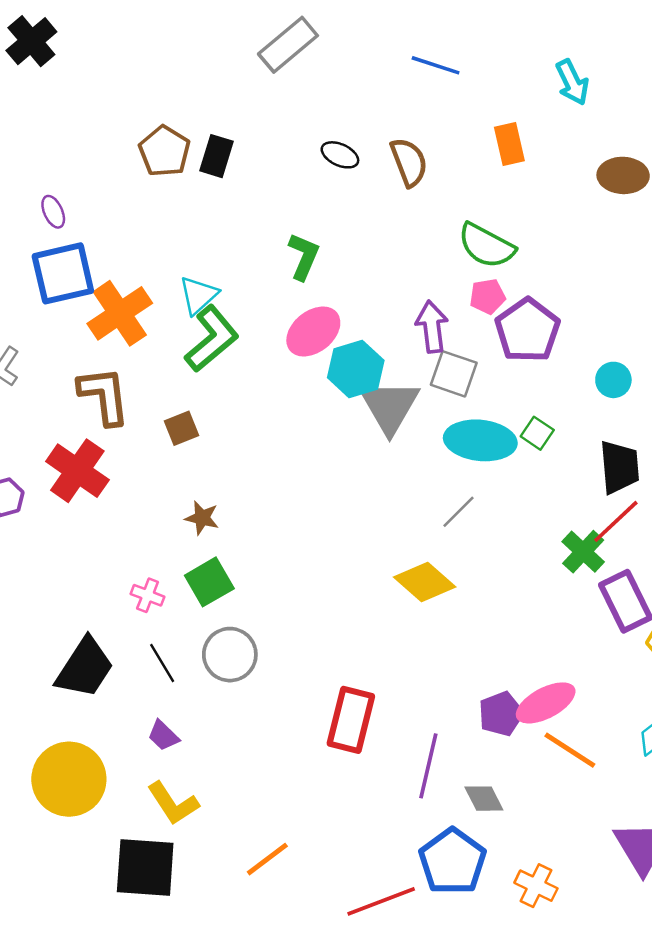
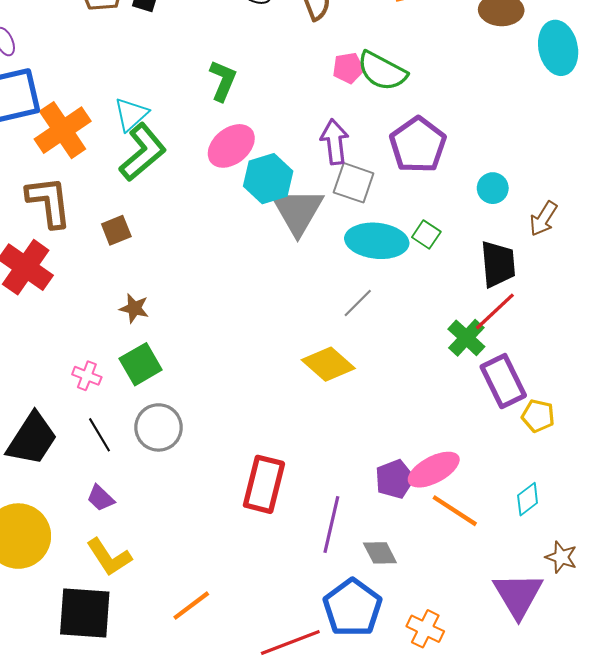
pink pentagon: (488, 296) -> (348, 68), moved

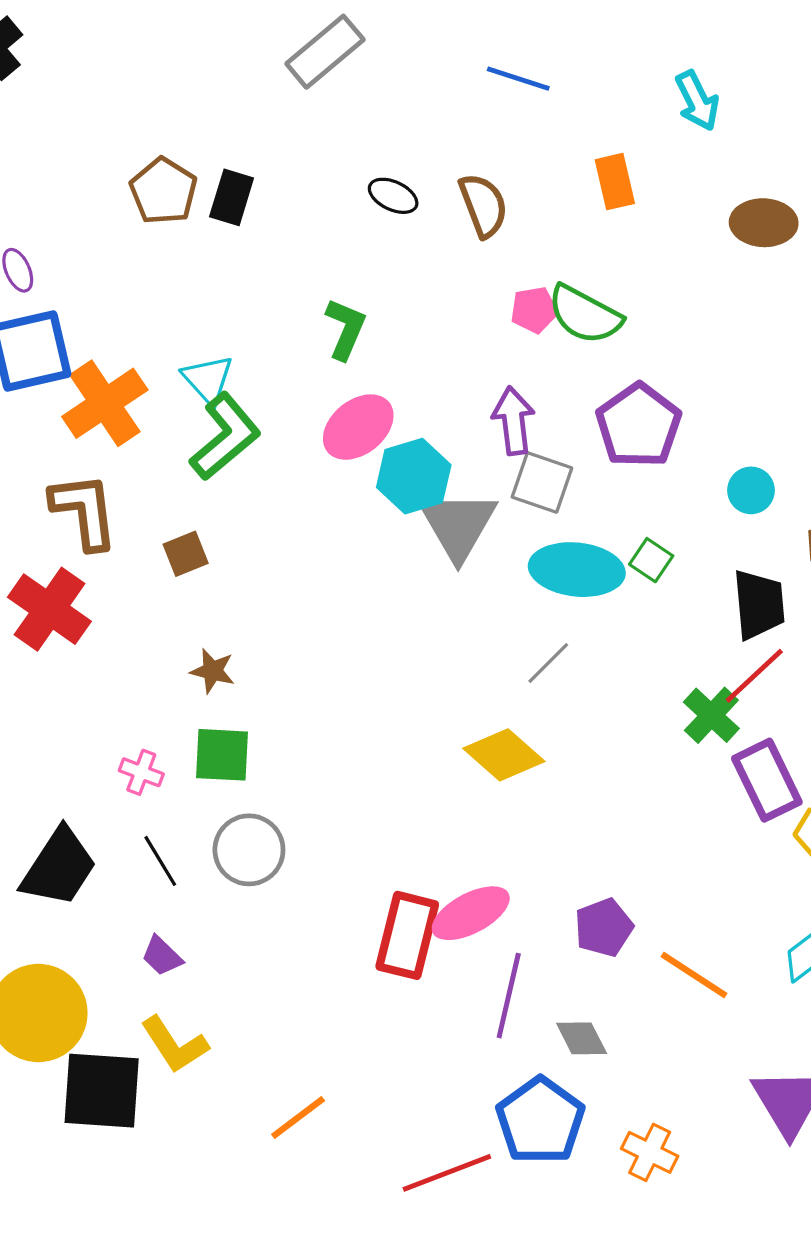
cyan triangle: (131, 114) -> (208, 380), turned -30
green square: (141, 364) -> (222, 755), turned 33
pink ellipse: (434, 470) -> (471, 913), moved
black square: (85, 613) -> (102, 1091), moved

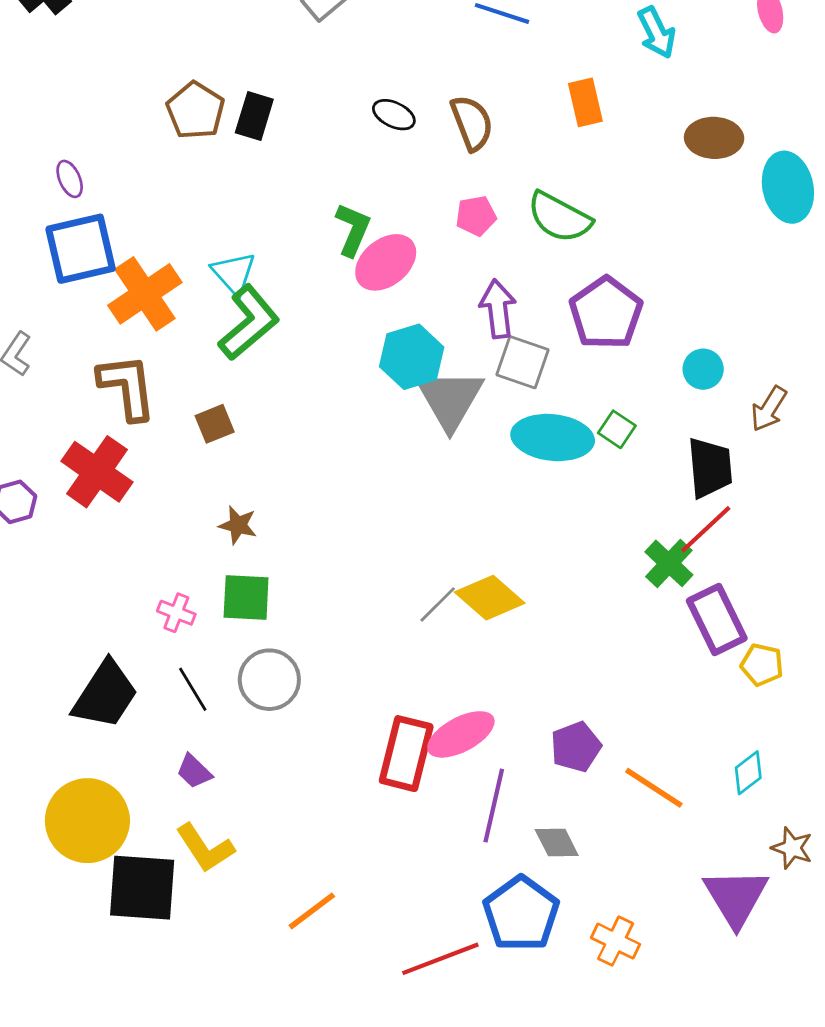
pink pentagon: (534, 310) -> (476, 216), moved
pink ellipse: (358, 427) -> (386, 262), moved
gray line: (548, 663) -> (438, 604), moved

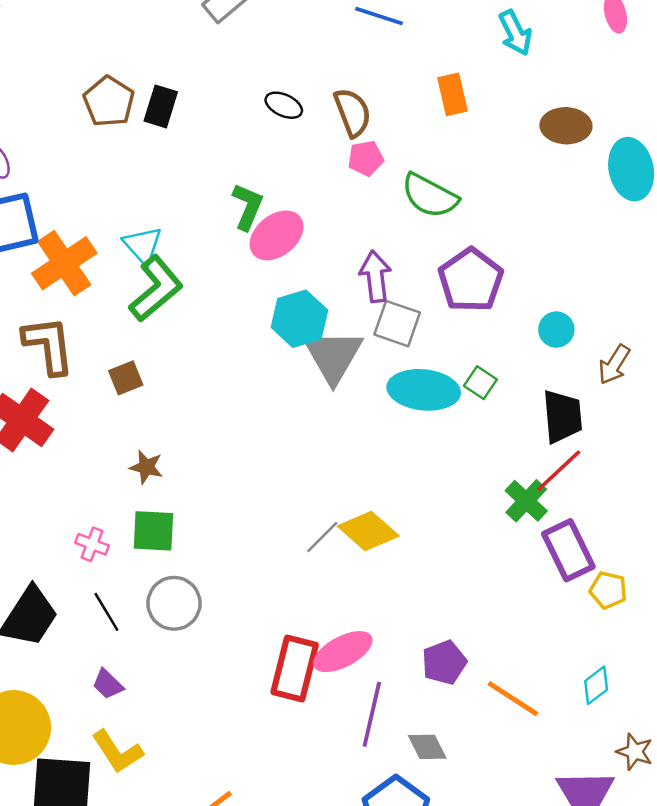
pink pentagon: (476, 216) -> (366, 158), moved

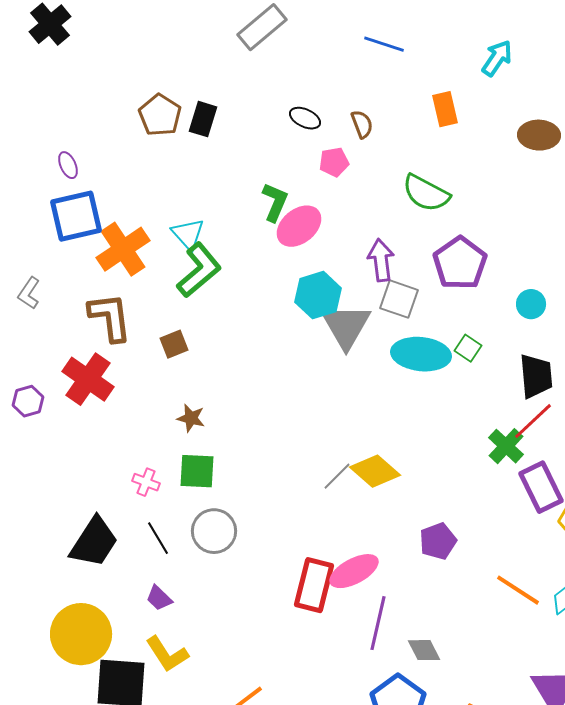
cyan arrow: (515, 33) -> (497, 58), turned -120
brown semicircle: (353, 112) -> (362, 124), size x0.7
pink pentagon: (366, 158) -> (334, 162), moved
purple pentagon: (444, 662) -> (438, 541), moved
orange line: (513, 699) -> (518, 590), moved

